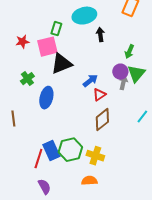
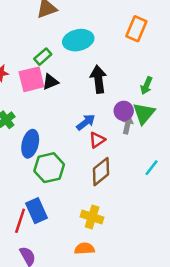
green rectangle: (56, 29) -> (43, 57), turned 32
black arrow: (100, 35) -> (98, 79), moved, size x1.5
green arrow: (129, 52) -> (146, 86), moved
black triangle: (61, 64) -> (50, 82), moved, size x0.6
green hexagon: (70, 150) -> (49, 168), moved

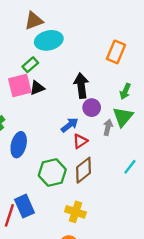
orange rectangle: (136, 29) -> (116, 52), moved
cyan ellipse: (78, 40) -> (49, 40), moved
purple circle: (124, 111) -> (92, 108), moved
green hexagon: (49, 168) -> (52, 172), moved

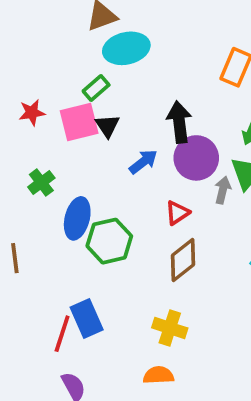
black triangle: (37, 88) -> (107, 126), turned -42
purple circle: (92, 108) -> (196, 158), size x1.5
blue arrow: (70, 125) -> (143, 162), moved
green hexagon: (52, 172) -> (109, 241), moved

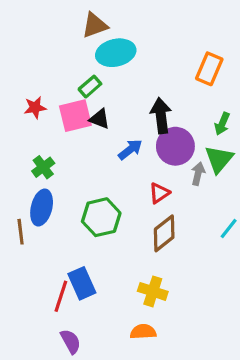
black triangle: (107, 126) -> (100, 119), turned -35
blue ellipse: (77, 218) -> (42, 208), moved

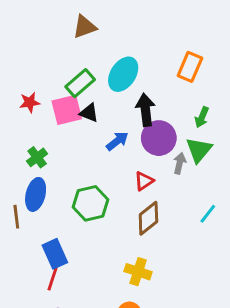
cyan ellipse: (116, 53) -> (123, 74), moved, turned -44
green rectangle: (90, 87) -> (80, 83), size x1.4
blue rectangle: (82, 283) -> (55, 254), moved

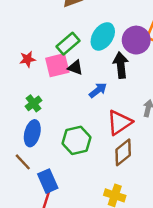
purple circle: (159, 138) -> (136, 40), moved
red triangle: (144, 181) -> (119, 122), size x1.6
brown line: (16, 217) -> (23, 162), moved, turned -36

